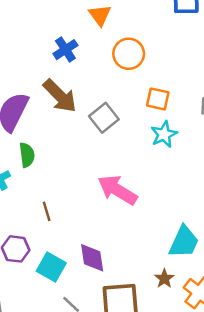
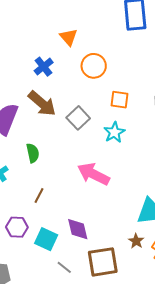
cyan star: (164, 134) -> (114, 132), moved
green semicircle: (27, 155) -> (33, 153), moved
brown line: (47, 211) -> (39, 196), turned 49

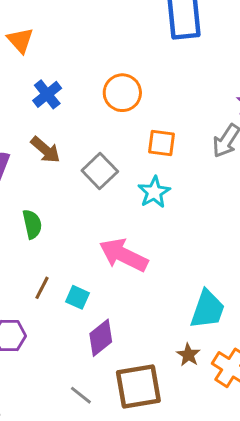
orange triangle: (69, 37) -> (20, 40), moved
brown arrow: (42, 104) -> (45, 150), size x0.7
purple diamond: (78, 229) -> (101, 338), turned 65
cyan square: (46, 239) -> (77, 297), moved, size x0.7

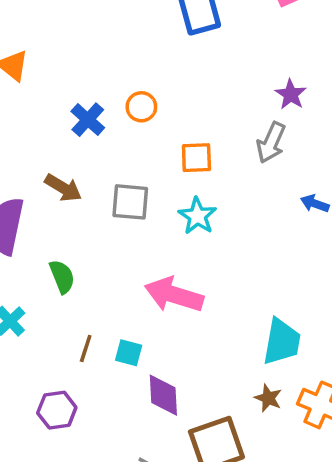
orange circle: (122, 93) -> (141, 107), size x0.7
blue cross: (47, 94) -> (88, 120), moved
gray square: (100, 171) -> (130, 202), turned -32
purple diamond: (101, 338) -> (163, 395), turned -45

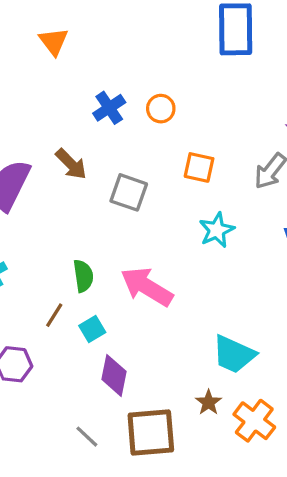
cyan star: (197, 216) -> (217, 230), moved
green semicircle: (62, 277) -> (83, 276), moved
cyan trapezoid: (282, 342) -> (234, 354), turned 90
cyan square: (129, 353) -> (92, 329), turned 30

